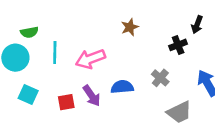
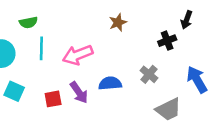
green semicircle: (29, 32) -> (28, 22), moved

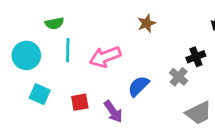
black cross: (167, 41) -> (196, 57), moved
blue semicircle: (110, 83) -> (139, 86), turned -40
purple arrow: (79, 92) -> (113, 112), moved

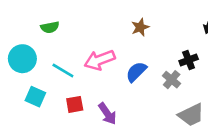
cyan line: (68, 50) -> (63, 70), moved, turned -60
blue semicircle: (139, 86) -> (136, 72), moved

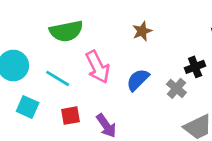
green semicircle: (50, 27) -> (66, 31), moved, size x1.6
pink arrow: (100, 60) -> (98, 67), turned -96

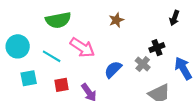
pink arrow: (98, 67) -> (82, 48), turned -30
blue semicircle: (138, 80) -> (113, 69), moved
cyan square: (28, 107) -> (29, 78), turned -35

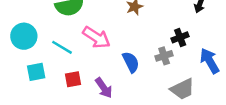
gray cross: (143, 64) -> (164, 56), turned 32
blue semicircle: (113, 69) -> (131, 62), turned 108

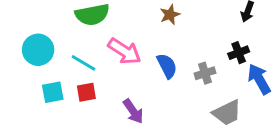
black cross: (180, 37) -> (239, 53), moved
blue semicircle: (131, 62) -> (167, 66), moved
red square: (73, 79) -> (86, 92), moved

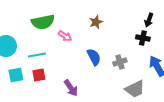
pink arrow: (124, 51) -> (65, 36), moved, size x0.6
black cross: (239, 53) -> (143, 38), moved, turned 32
cyan line: (83, 63) -> (37, 55), turned -42

